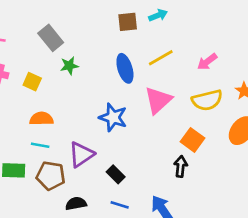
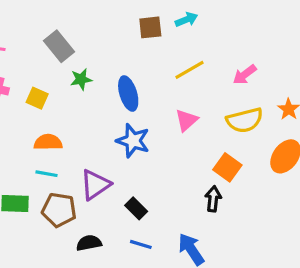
blue ellipse: (125, 68) -> (128, 93), moved
pink triangle: (158, 100) -> (186, 120), size x0.7

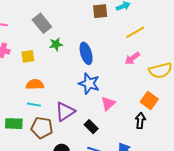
yellow line: (190, 70) -> (135, 32), moved
pink arrow: (245, 75) -> (132, 58), moved
yellow square: (37, 98) -> (28, 56), turned -32
pink triangle: (186, 120) -> (108, 104), moved

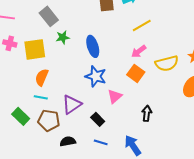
yellow square: (28, 56) -> (35, 49), size x1.6
orange semicircle: (35, 84) -> (42, 77), turned -66
orange square: (149, 101) -> (136, 73), moved
green rectangle: (14, 124) -> (21, 116), turned 42

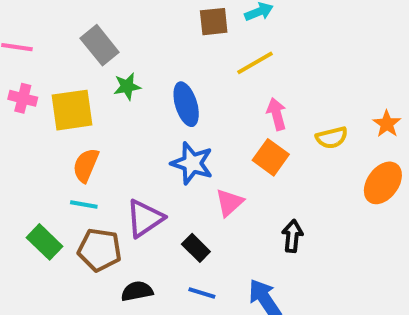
yellow line: (142, 25) -> (255, 63), moved
pink arrow: (139, 51) -> (277, 114), turned 112
yellow semicircle: (167, 63) -> (332, 138), size x0.7

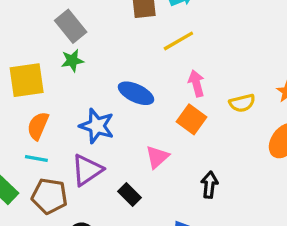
gray rectangle: (100, 45) -> (71, 26), moved
blue ellipse: (186, 104) -> (136, 93), moved, turned -48
blue star: (192, 163) -> (97, 126), moved

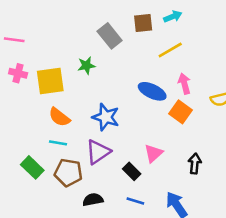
gray rectangle: (71, 26) -> (110, 36), moved
blue ellipse: (136, 93) -> (152, 91), moved
orange semicircle: (38, 126) -> (59, 117), turned -75
pink triangle: (157, 157) -> (153, 153), moved

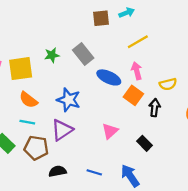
gray rectangle: (110, 36) -> (83, 54), moved
yellow line: (170, 50) -> (138, 42), moved
black arrow: (195, 164) -> (155, 108), moved
black rectangle: (132, 171) -> (145, 143), moved

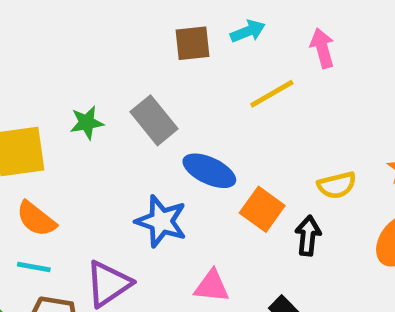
pink arrow: (137, 71) -> (322, 48), moved
blue star: (69, 100) -> (161, 221), moved
pink triangle: (110, 131) -> (212, 286), turned 48

